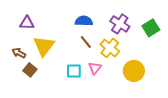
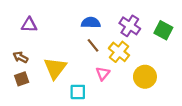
green square: (151, 28) -> (163, 30), turned -30
yellow triangle: (44, 46) -> (55, 68), moved
brown square: (30, 70) -> (22, 79), moved, turned 32
cyan square: (74, 71) -> (78, 92), moved

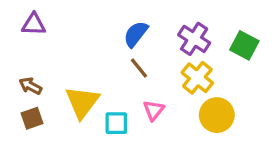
blue semicircle: (91, 23) -> (136, 34), turned -54
purple triangle: (29, 25) -> (34, 24), moved
yellow cross: (119, 52) -> (197, 78), moved
cyan square: (78, 92) -> (116, 123), moved

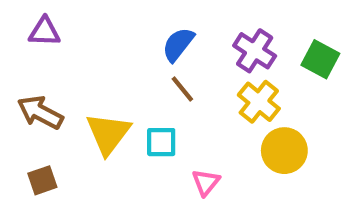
brown arrow: (30, 86) -> (40, 112), size x1.5
pink triangle: (154, 110) -> (206, 182), moved
brown square: (32, 118) -> (42, 180), moved
cyan square: (116, 123) -> (161, 142), moved

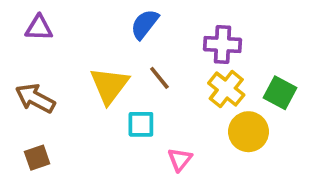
blue semicircle: (178, 44) -> (145, 24), moved
purple cross: (255, 51) -> (222, 45), turned -30
green square: (320, 59) -> (280, 93), moved
yellow triangle: (108, 134) -> (109, 85), moved

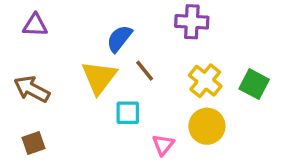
blue semicircle: (145, 24) -> (119, 39), moved
purple cross: (222, 45) -> (192, 22), moved
yellow circle: (248, 132) -> (207, 126), moved

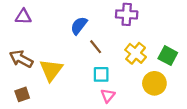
yellow triangle: (99, 77) -> (51, 70), moved
cyan square: (128, 113) -> (101, 74), moved
yellow circle: (207, 126) -> (154, 83), moved

